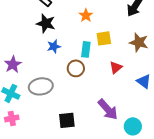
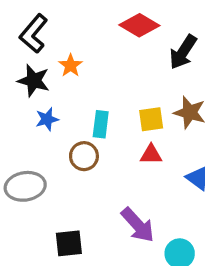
orange star: (86, 15) -> (71, 65), moved
yellow square: (104, 38) -> (151, 119), moved
red triangle: (116, 67) -> (151, 154), turned 40

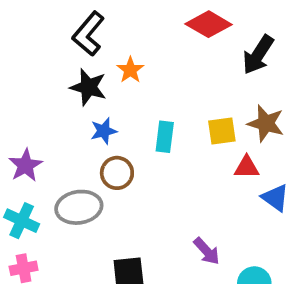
red triangle: (151, 154) -> (247, 167), moved
brown circle: (84, 156) -> (117, 173), moved
purple arrow: (138, 225) -> (207, 251), size x0.7

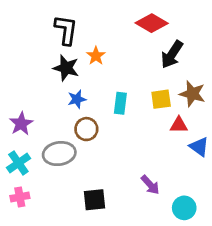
black L-shape: (88, 34) -> (66, 30), turned 148
black arrow: (258, 55) -> (172, 54), moved
cyan cross: (22, 221) -> (18, 163), turned 30

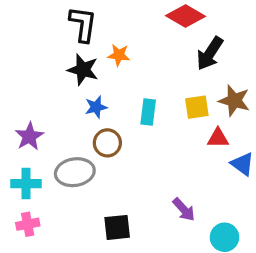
orange star: (96, 56) -> (119, 55), turned -30
cyan cross: (18, 163) -> (26, 184), turned 35

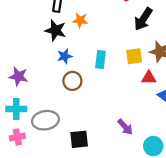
purple star: (29, 136) -> (19, 76), turned -30
gray ellipse: (75, 172) -> (45, 120), moved

